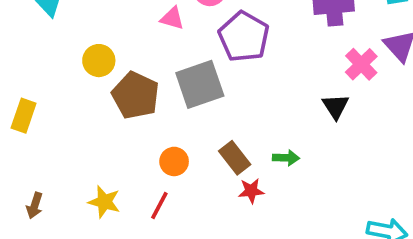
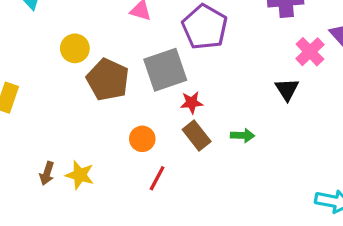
red star: (251, 191) -> (192, 103), moved
brown arrow: (35, 206) -> (47, 173), moved
red line: (159, 206) -> (157, 178), moved

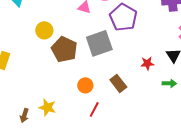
red star: (192, 103) -> (147, 63), moved
green arrow: (243, 136) -> (169, 83), moved
brown arrow: (47, 173) -> (24, 115), moved

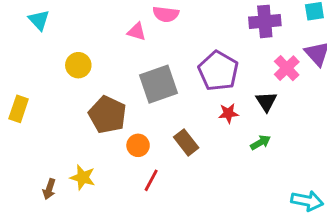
purple pentagon: (123, 17) -> (218, 71), moved
brown pentagon: (64, 49) -> (107, 115), moved
green arrow: (169, 83) -> (260, 142), turned -32

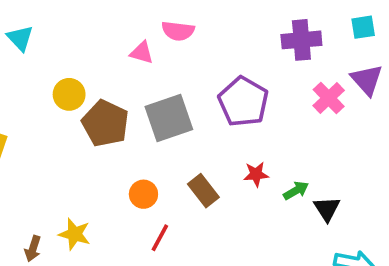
black triangle: (266, 102) -> (327, 209), moved
red star: (228, 113) -> (256, 174), moved
brown pentagon: (107, 115) -> (105, 123), moved

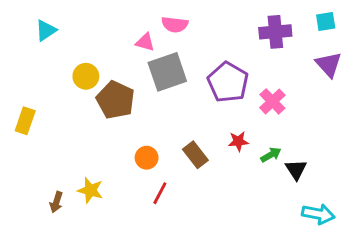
cyan triangle: (20, 38) -> (46, 30), turned 40
pink cross: (329, 98) -> (272, 101), moved
gray square: (169, 118) -> (167, 72), moved

